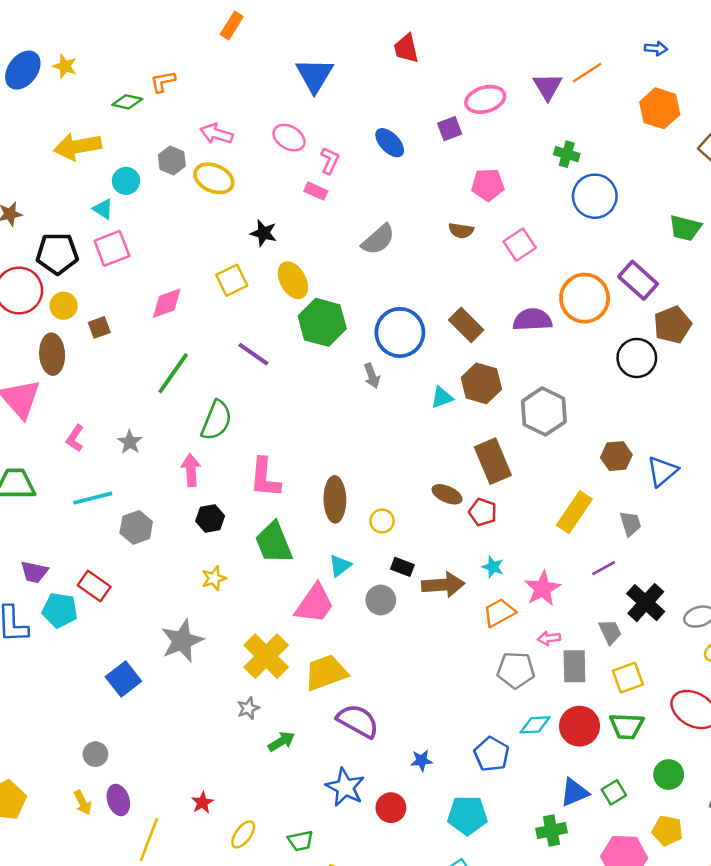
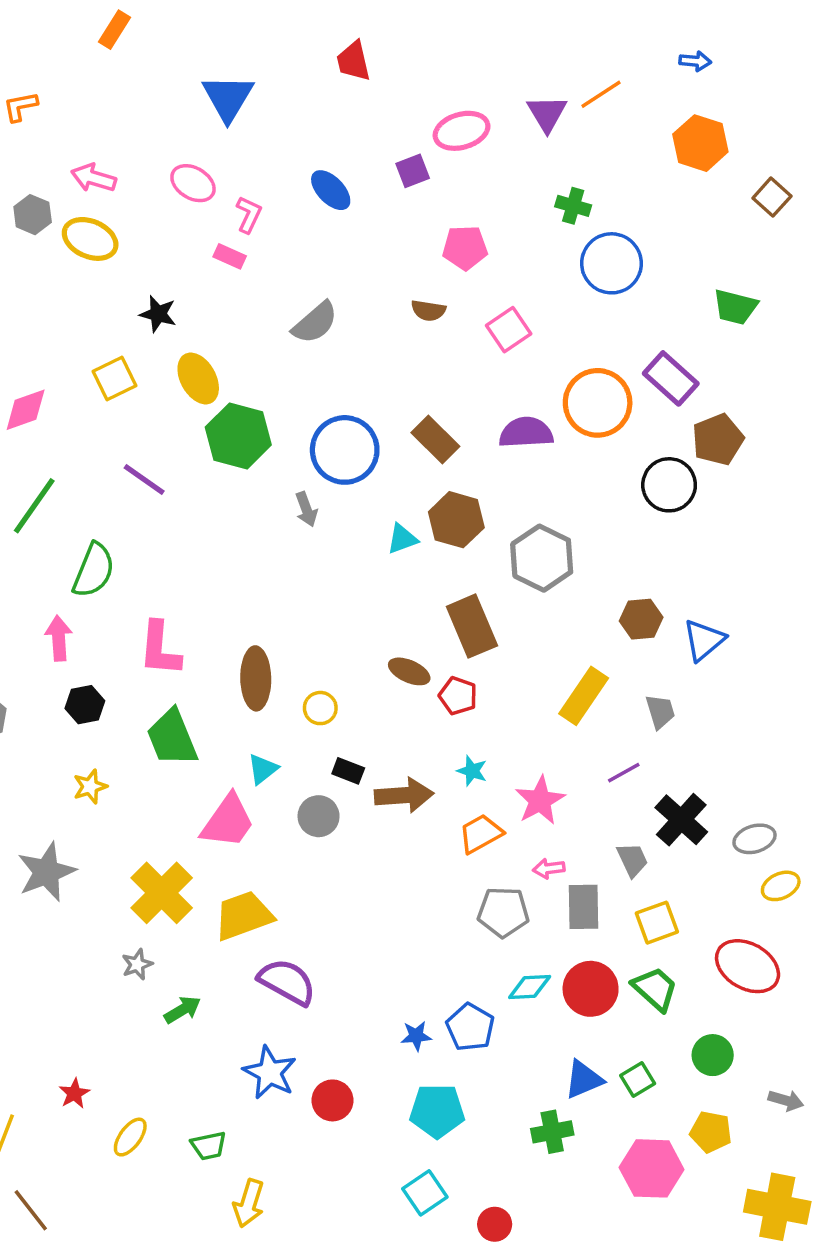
green trapezoid: (627, 726) -> (655, 989), turned -141
blue star: (422, 761) -> (416, 1036), moved

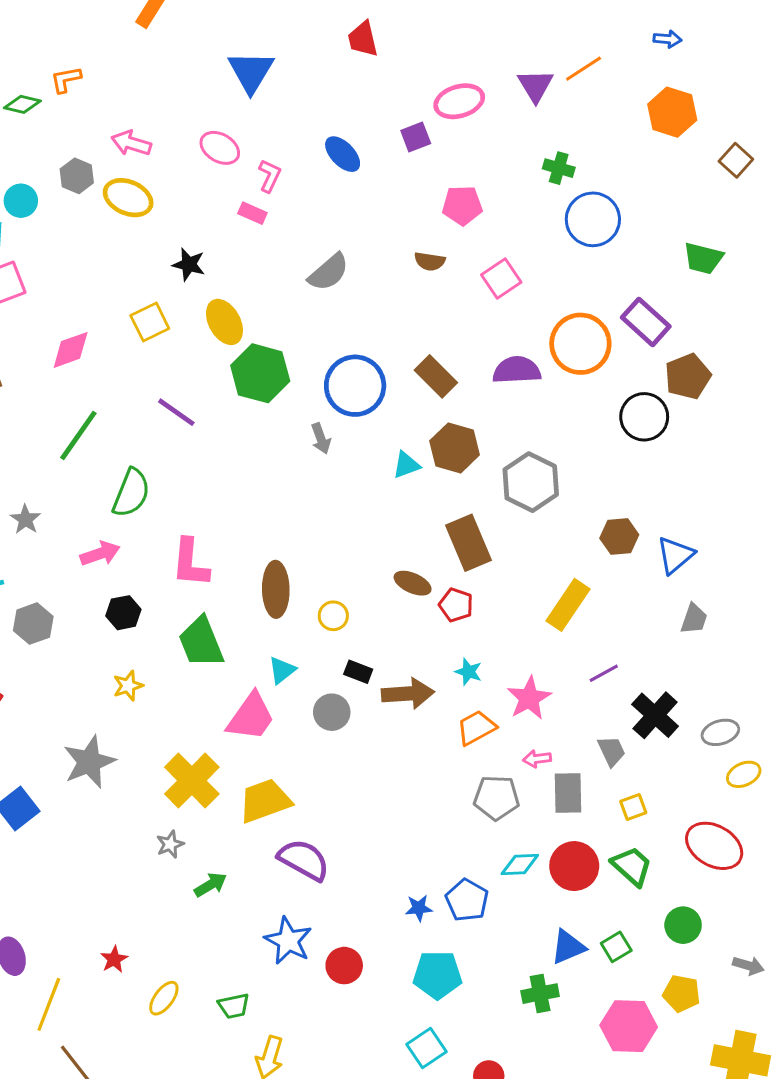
pink arrow: (59, 638) -> (100, 554), turned 75
gray trapezoid: (660, 712) -> (694, 619), moved, turned 36
yellow square: (657, 923) -> (633, 807), size x0.7

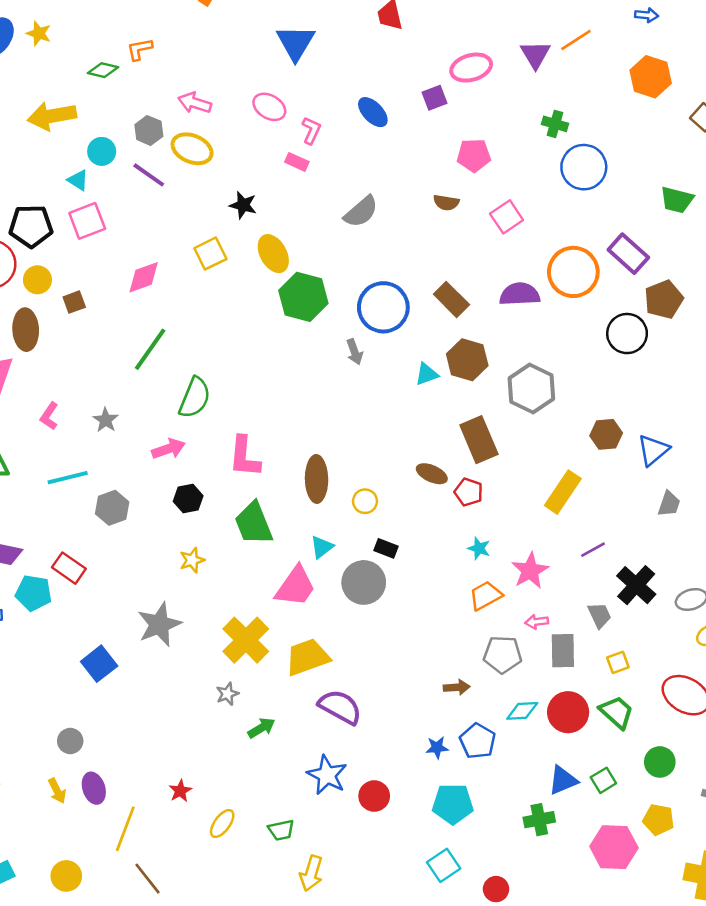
purple line: (176, 412) -> (149, 175), moved
brown arrow: (408, 694) -> (457, 687), moved, size x0.6
gray circle: (332, 712) -> (364, 582), size x1.4

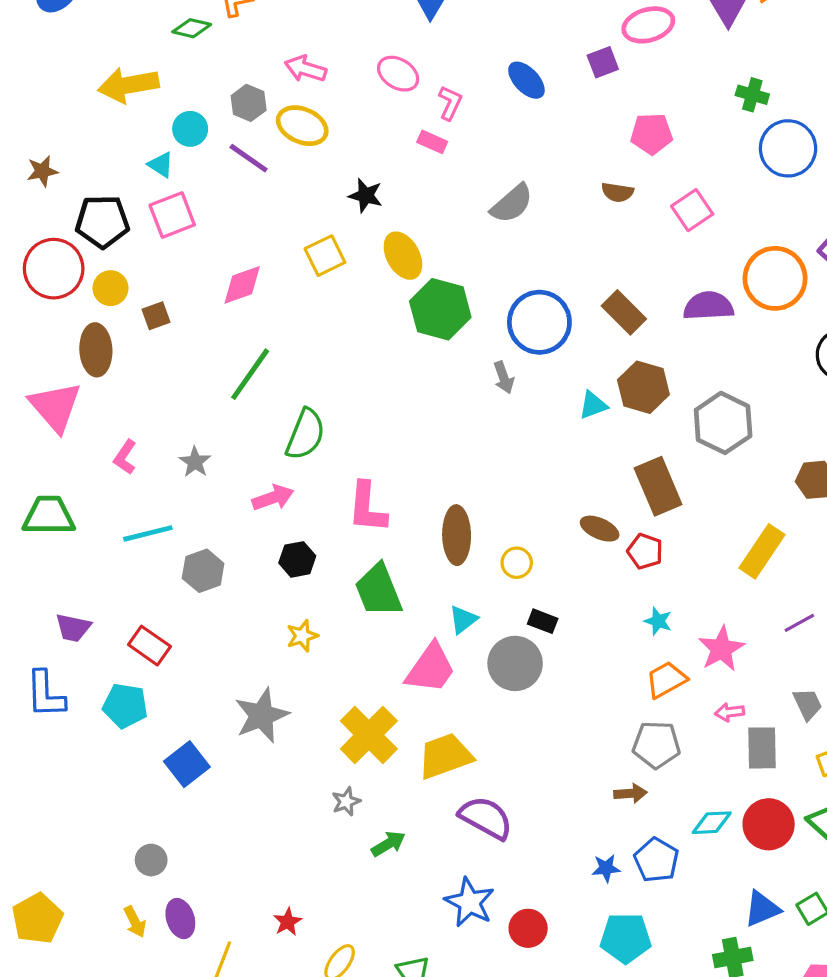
cyan pentagon: (34, 593) -> (125, 706), moved
gray pentagon: (503, 655) -> (656, 745), moved

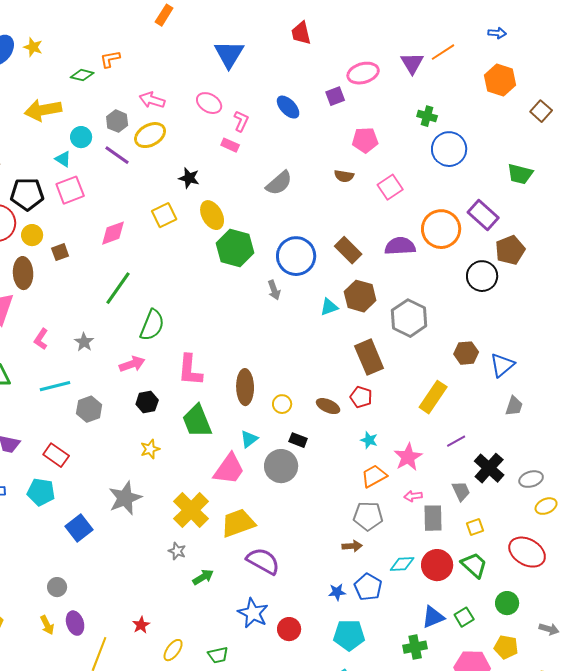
yellow ellipse: (302, 126) -> (150, 135), turned -52
brown ellipse: (600, 529) -> (328, 406), moved
gray star: (346, 802) -> (177, 551), turned -30

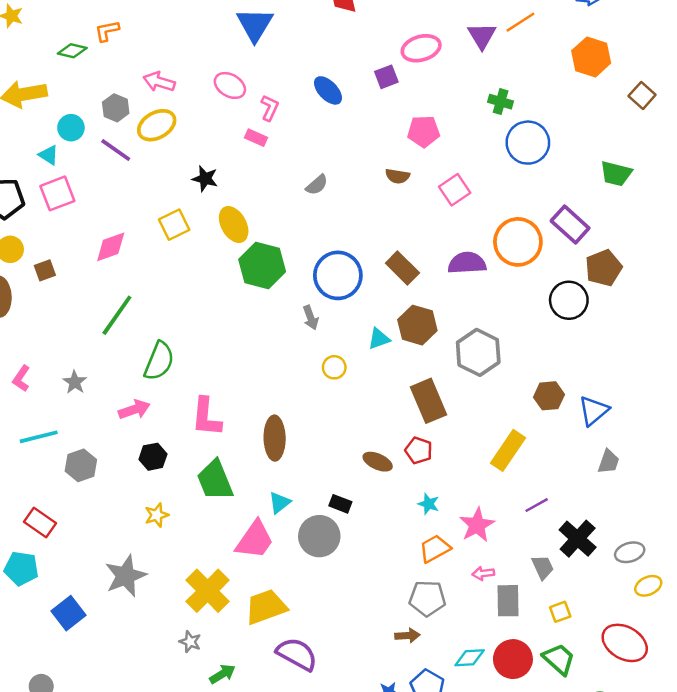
gray semicircle: (279, 183) -> (317, 185), size x0.7
yellow circle: (282, 404) -> (334, 367), moved

